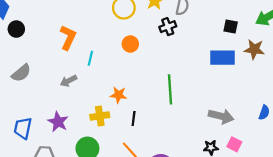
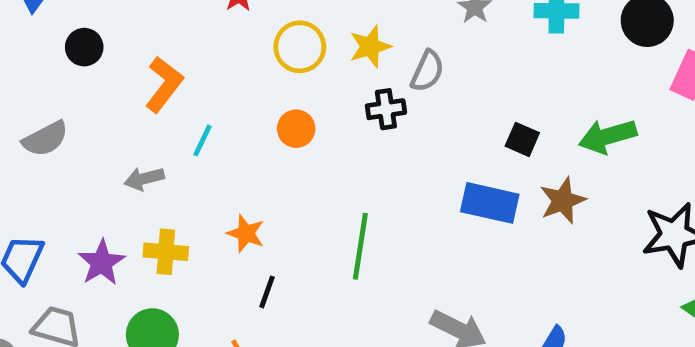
black circle: (16, 29) -> (84, 47), moved
brown star: (254, 49) -> (563, 201), turned 30
yellow cross: (100, 116) -> (166, 252), moved

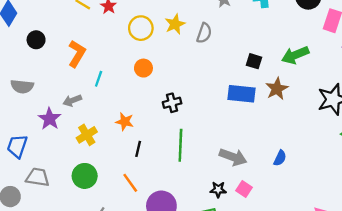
black cross: (386, 109) -> (172, 103), moved
gray semicircle: (45, 139) -> (22, 86), turned 40
green line: (360, 246) -> (180, 145), moved
yellow cross: (166, 252) -> (87, 135), turned -30
purple star: (101, 263) -> (50, 119), moved

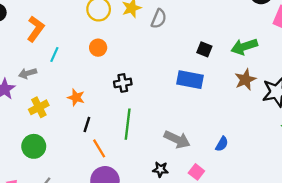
brown star: (277, 89) -> (245, 80), moved
orange line: (130, 183) -> (99, 148), moved
pink square: (244, 189) -> (196, 172), moved

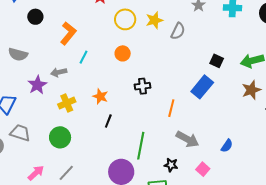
blue rectangle: (190, 80) -> (202, 87), turned -65
green line: (128, 124) -> (141, 146), moved
orange line: (99, 148) -> (171, 108), moved, turned 42

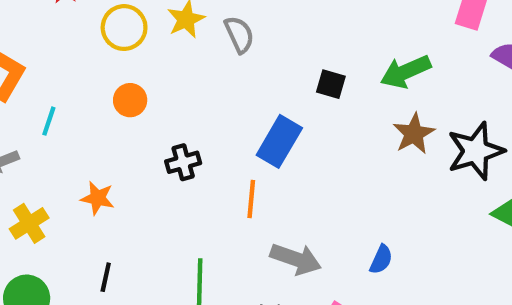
gray semicircle: (178, 31) -> (239, 35), turned -42
blue rectangle: (202, 87) -> (279, 141), moved
black line: (108, 121) -> (106, 277), moved

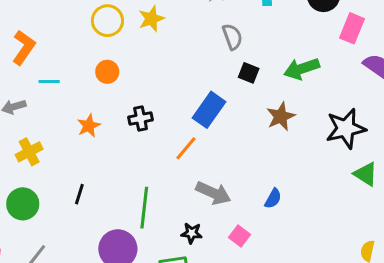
gray semicircle: (239, 35) -> (232, 37), moved
cyan line: (49, 121) -> (49, 81), turned 66
brown star: (414, 134) -> (281, 116), moved
orange star: (98, 198) -> (89, 126), moved, turned 30
orange line: (251, 199) -> (186, 148), turned 30

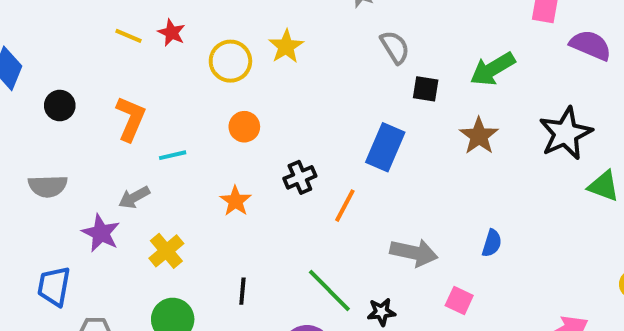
orange line: (186, 148) -> (345, 206), moved
green line: (144, 208) -> (329, 290), turned -39
black star: (192, 233) -> (381, 312), moved

